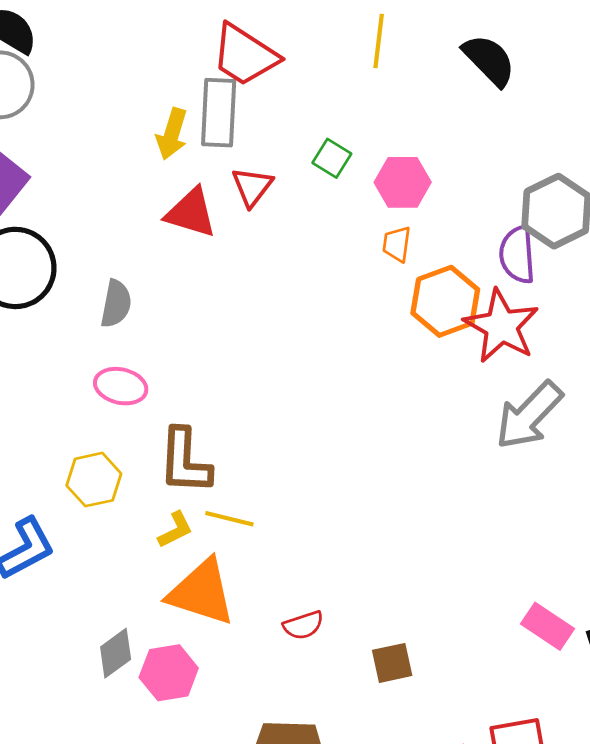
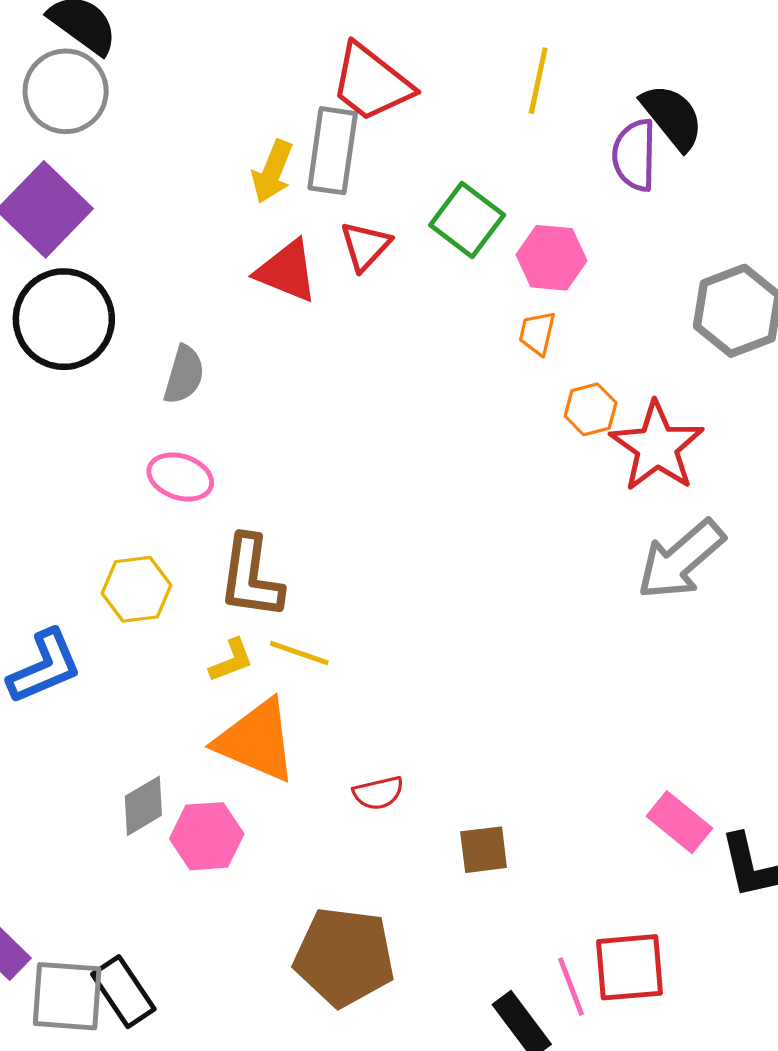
green square: (332, 158) -> (467, 220), size x1.5
purple semicircle: (517, 255) -> (635, 155), moved
orange hexagon: (445, 301) -> (591, 409), size x0.6

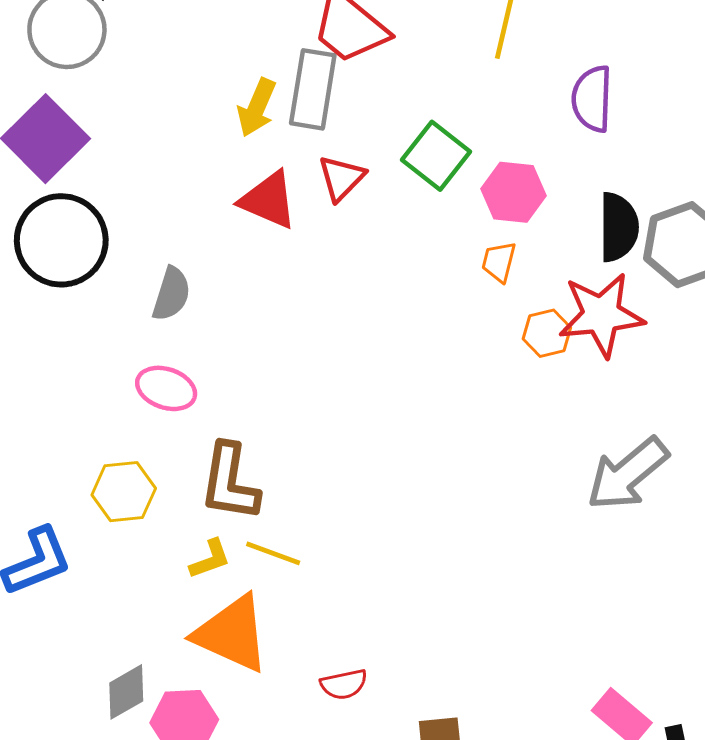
black semicircle: (672, 117) -> (619, 227), moved, turned 38
red star: (657, 447) -> (601, 315), moved, turned 30

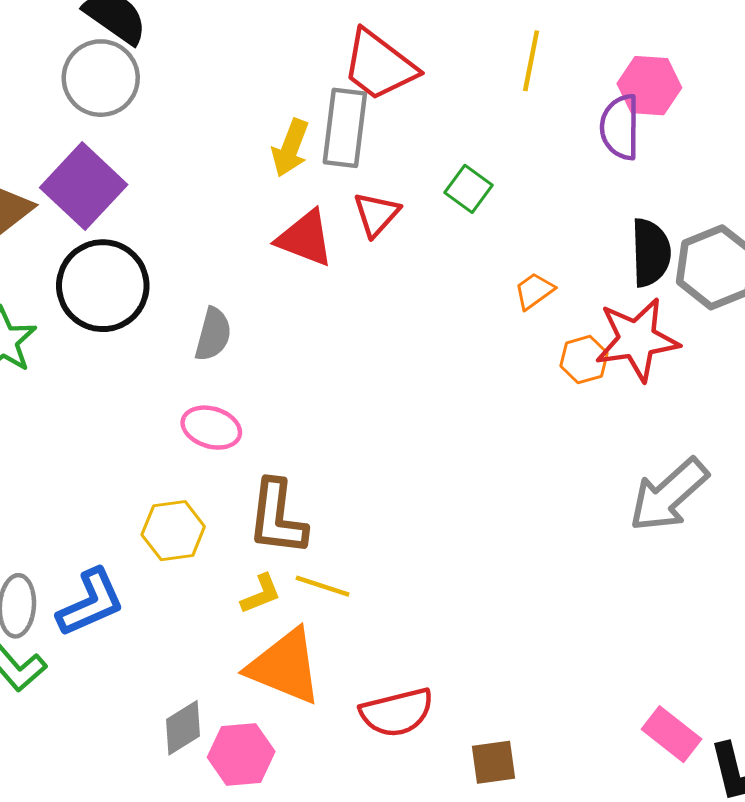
green square: (436, 156) -> (468, 189), size x0.7
pink hexagon: (513, 192) -> (649, 86), moved
orange trapezoid: (499, 262) -> (534, 291), turned 42
red semicircle: (344, 684) -> (397, 712), size x1.6

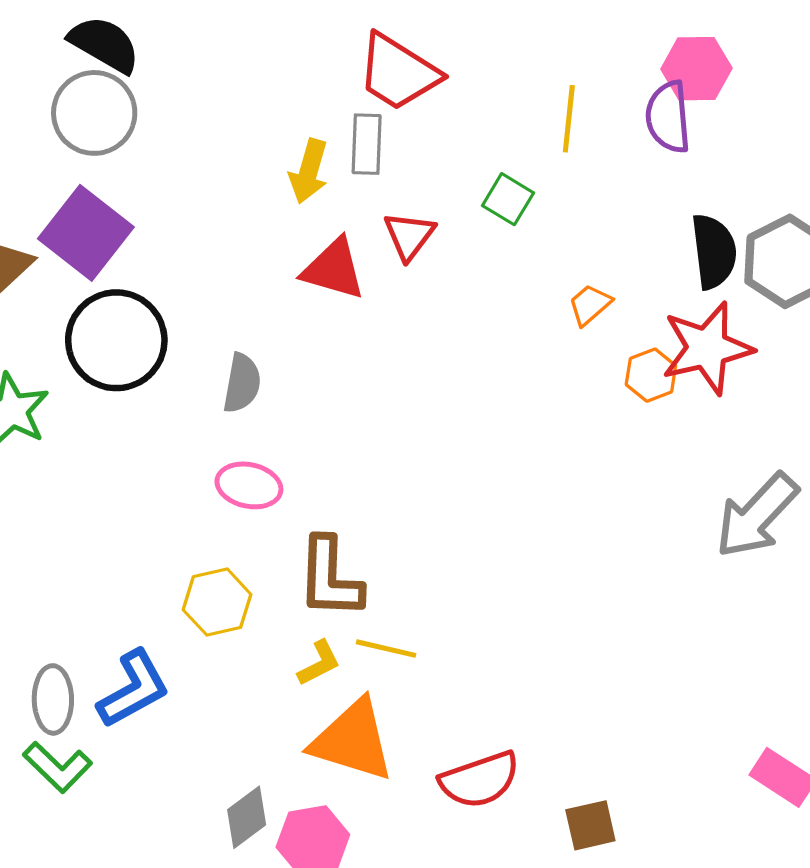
yellow line: (531, 61) -> (569, 119), moved
gray rectangle: (345, 128) -> (367, 144), size x0.7

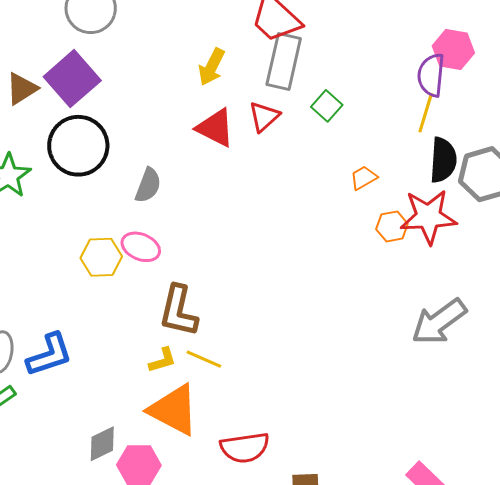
yellow line: (569, 119) -> (426, 113), moved
gray rectangle: (367, 144) -> (284, 61), moved, size x1.5
yellow hexagon: (217, 602) -> (101, 257), moved

